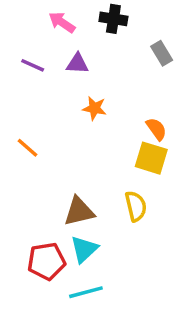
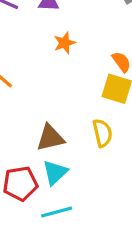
orange star: (95, 108) -> (65, 43), turned -30

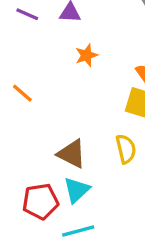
brown triangle: (50, 138) -> (72, 154), turned 40

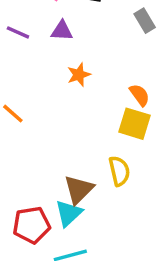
brown triangle: (72, 154) -> (79, 190), moved, turned 48

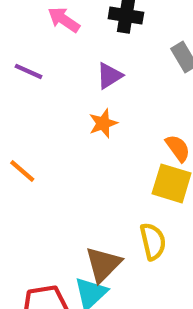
purple triangle: (62, 31) -> (109, 76), moved, turned -35

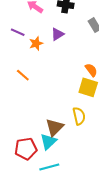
orange star: (103, 123) -> (36, 43), moved
orange line: (22, 171) -> (23, 75), moved

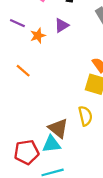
brown triangle: (54, 127) -> (58, 128), turned -36
cyan triangle: (48, 142) -> (51, 144), turned 36

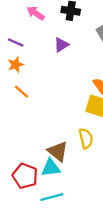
orange star: (38, 36) -> (16, 65), moved
red pentagon: (27, 152) -> (25, 176), turned 30

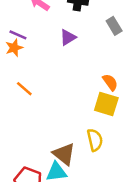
orange star: (16, 65) -> (14, 48), moved

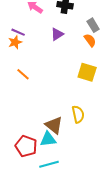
orange semicircle: (110, 82) -> (90, 40), moved
yellow square: (106, 104) -> (87, 72), moved

